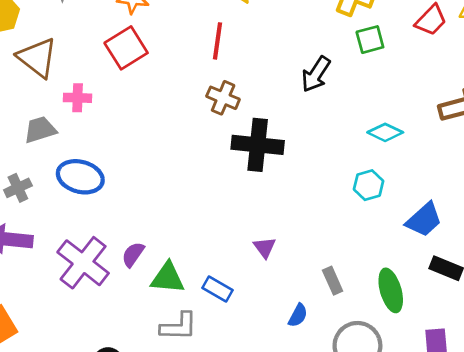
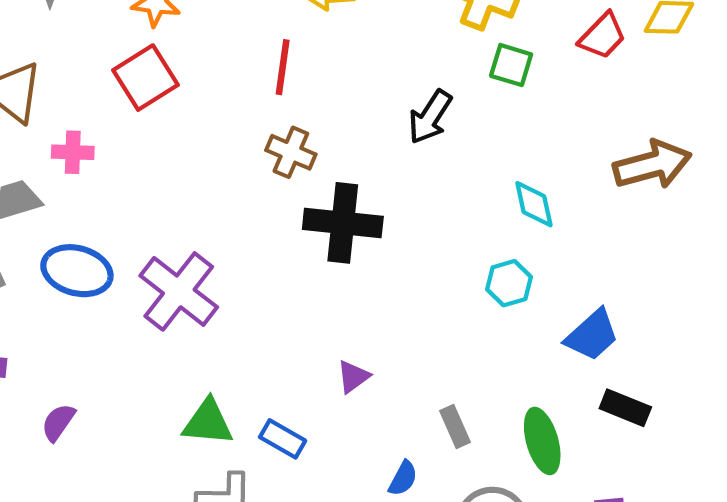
green square: (370, 40) -> (511, 65), turned 32
cyan diamond: (385, 132) -> (534, 204), turned 52
purple triangle: (265, 247) -> (353, 377), turned 30
purple semicircle: (133, 254) -> (58, 422), moved
purple cross: (83, 263) -> (179, 291), moved

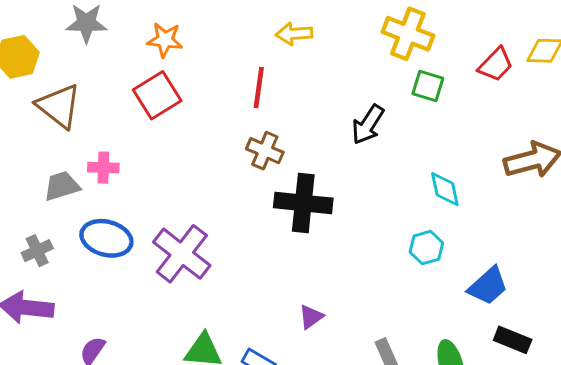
pink cross: (73, 152) -> (103, 168), moved

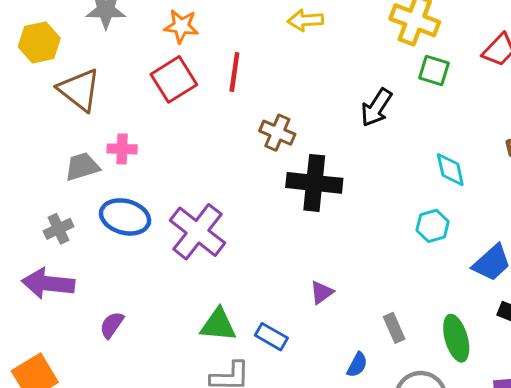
red line: (259, 88) -> (234, 72), moved

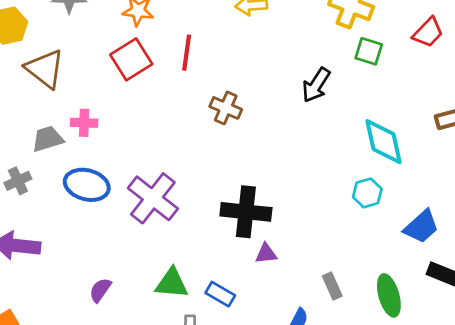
cyan diamond: (450, 170) -> (384, 142), size x1.5
black cross: (314, 183) -> (246, 212), moved
gray cross: (59, 229) -> (18, 181), moved
purple triangle: (322, 292) -> (266, 254), turned 30
purple semicircle: (112, 325) -> (100, 290), moved

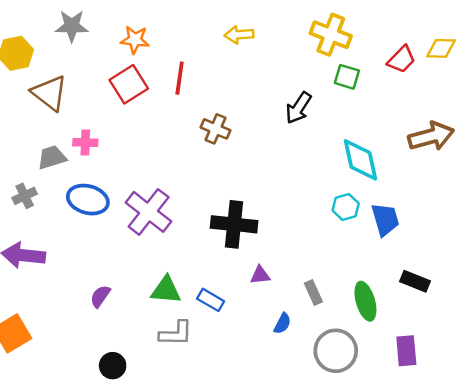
blue trapezoid: (421, 227) -> (385, 219), moved, turned -64
purple triangle: (266, 254) -> (260, 275), moved

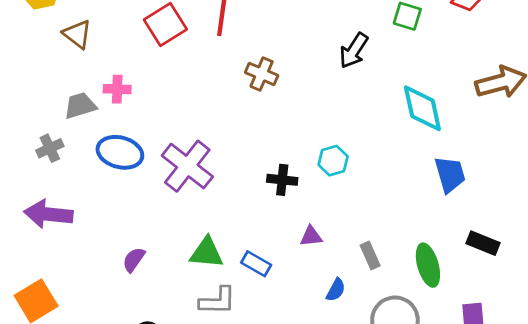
brown triangle: (49, 93) -> (77, 34), size x0.7
cyan hexagon: (346, 207) -> (333, 161), moved
black cross: (234, 224) -> (282, 180), size x0.6

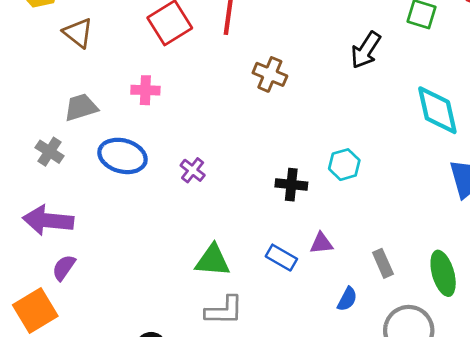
pink cross: (117, 89) -> (145, 90), moved
gray cross: (50, 148) -> (50, 152), turned -32
purple cross: (187, 166) -> (193, 170), size x0.5
purple semicircle: (134, 260) -> (64, 268), moved
blue rectangle: (256, 264) -> (281, 258), moved

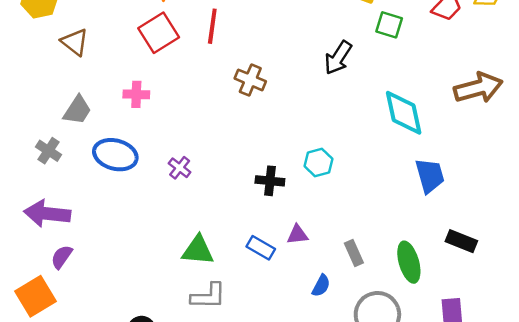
gray trapezoid: (81, 107) -> (77, 110), turned 140

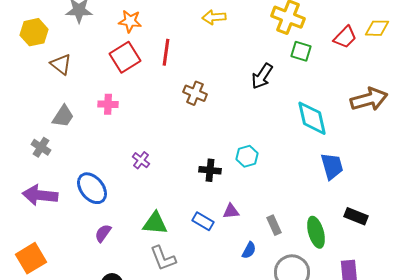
blue ellipse: (115, 155) -> (92, 188), moved, turned 36
purple semicircle: (62, 257) -> (103, 233), moved
gray L-shape: (208, 296) -> (163, 258), turned 68

